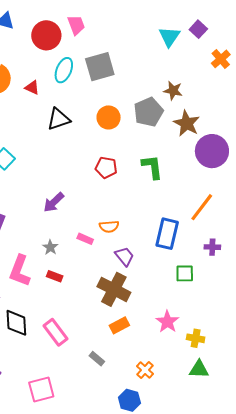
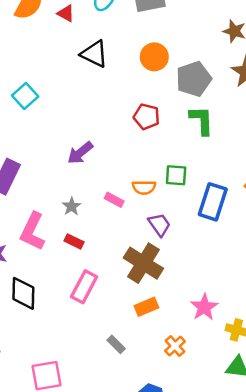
gray pentagon: (148, 112) -> (194, 79), moved
black triangle: (59, 119) -> (94, 54), turned 40
green square: (185, 273) -> (176, 175), moved
pink rectangle: (56, 332) -> (84, 287), moved, turned 60
orange cross: (145, 370) -> (175, 346), moved

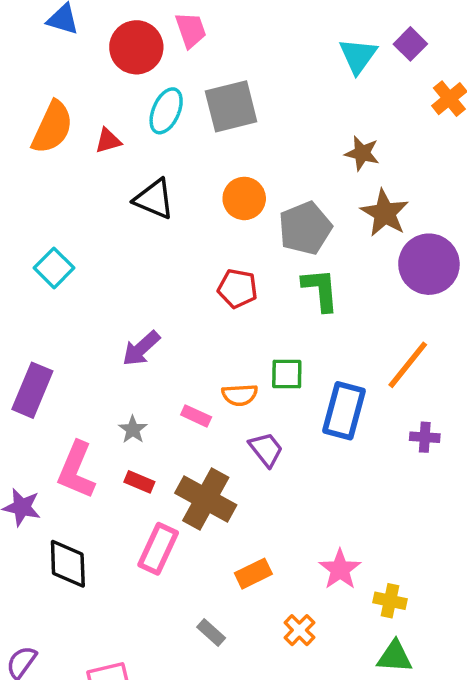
red triangle: (66, 13) -> (108, 141), turned -42
brown cross: (143, 263) -> (206, 499), moved

